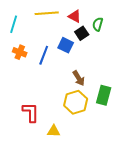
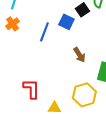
orange cross: (20, 52) -> (12, 24), moved, turned 32
yellow hexagon: (76, 102) -> (84, 95), moved

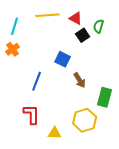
blue square: (66, 22) -> (63, 59), moved
blue line: (44, 32) -> (37, 81), moved

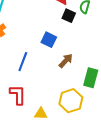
black square: (83, 35) -> (69, 16), turned -32
brown arrow: (80, 80) -> (66, 61), turned -105

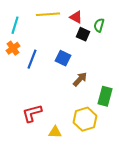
blue line: (23, 62) -> (32, 59), moved
red L-shape: (18, 95) -> (32, 113), turned -105

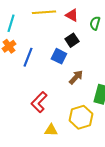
black square: (83, 34) -> (72, 40), moved, turned 32
red L-shape: (32, 113) -> (39, 102), moved, turned -30

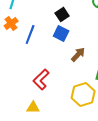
black square: (72, 40) -> (62, 14), moved
yellow triangle: (51, 130) -> (33, 108), moved

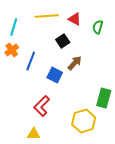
blue square: (61, 34) -> (55, 75), moved
brown arrow: (78, 54) -> (75, 63), moved

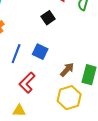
blue line: (31, 61) -> (16, 54), moved
brown arrow: (75, 63) -> (67, 70), moved

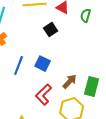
red L-shape: (27, 83) -> (44, 95), moved

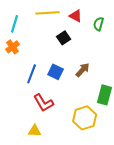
brown arrow: (70, 82) -> (83, 70), moved
red L-shape: (44, 95) -> (44, 103), moved, turned -75

